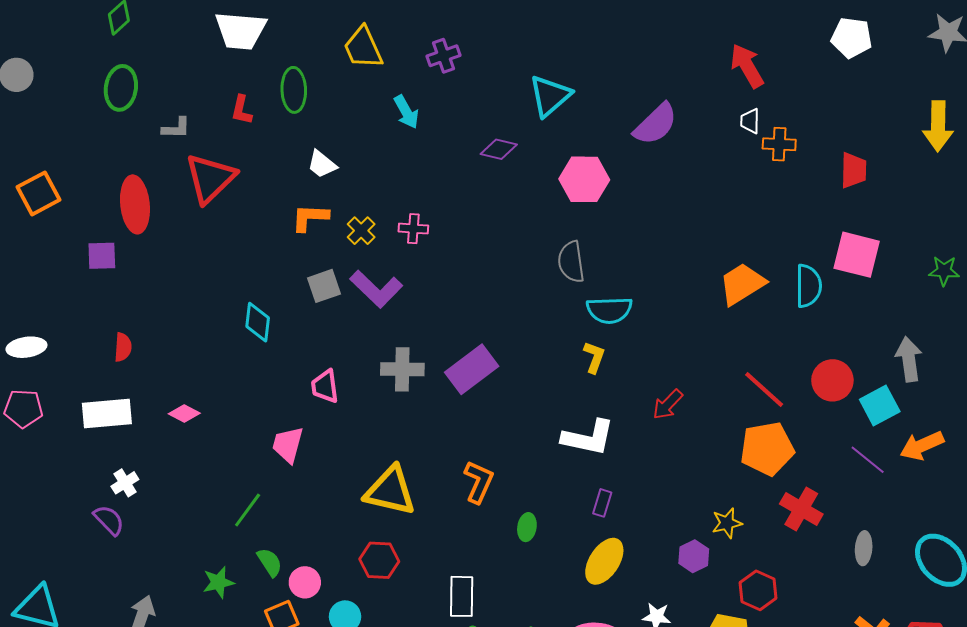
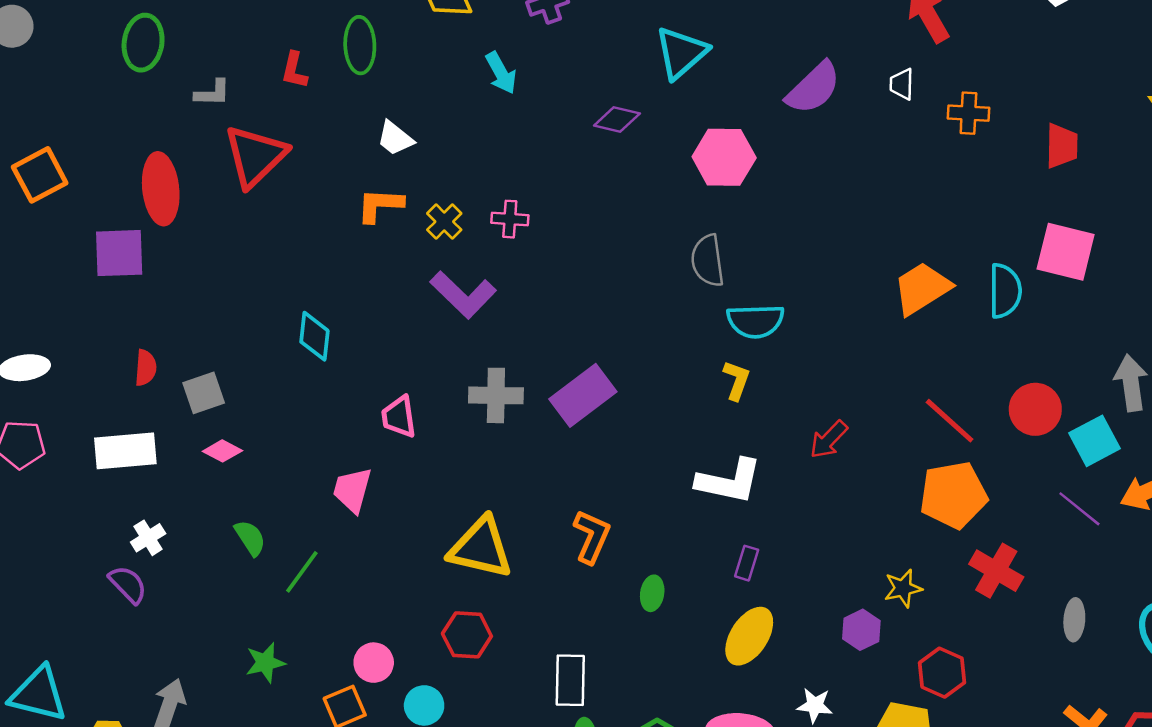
white trapezoid: (750, 121) -> (902, 84), moved
purple square: (102, 256) -> (119, 253), size x1.4
gray square: (324, 286) -> (204, 393), moved
green semicircle: (270, 562) -> (250, 538), moved

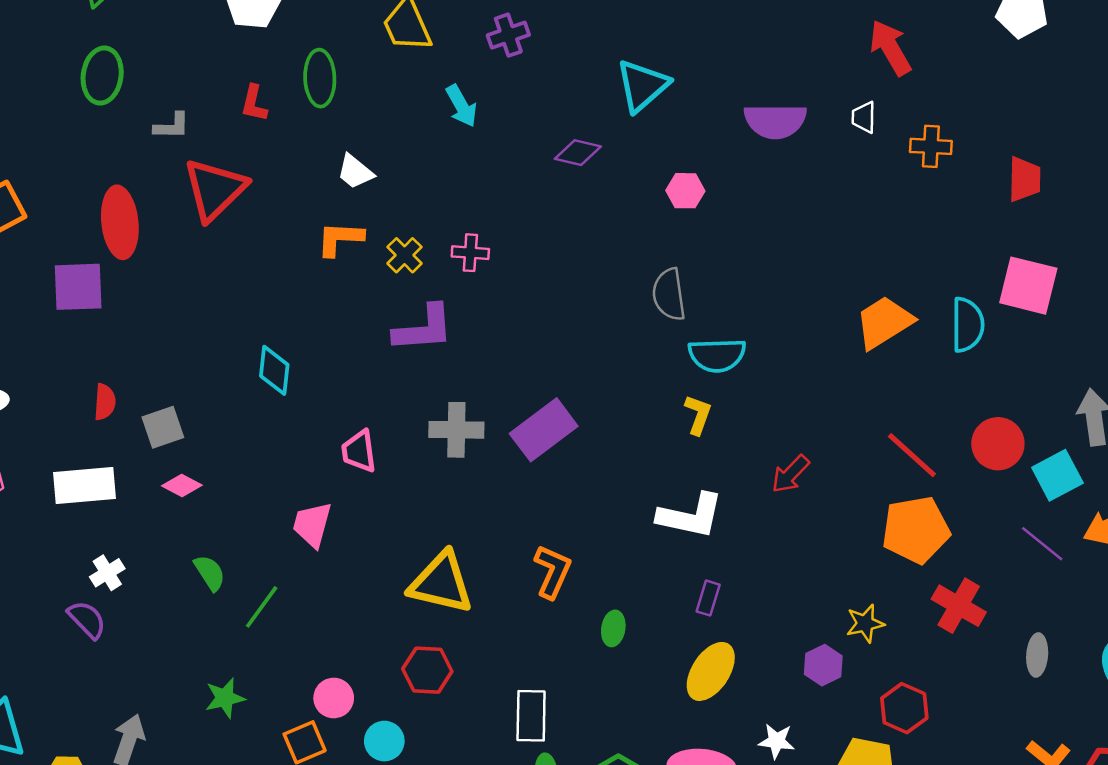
purple semicircle: (813, 88) -> (775, 121), turned 44
pink hexagon: (724, 157) -> (685, 191), size x0.6
purple L-shape: (463, 295) -> (424, 329), turned -48

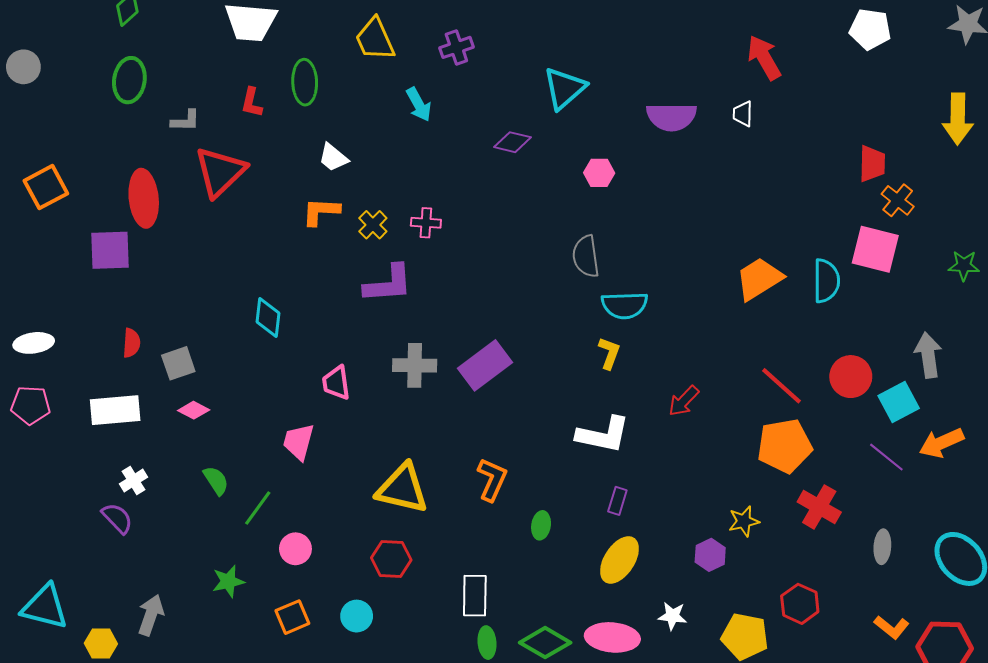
orange cross: (931, 146) -> (898, 200), moved, turned 36
pink circle: (334, 698) -> (295, 549), moved
red hexagon: (904, 708) -> (800, 604), moved

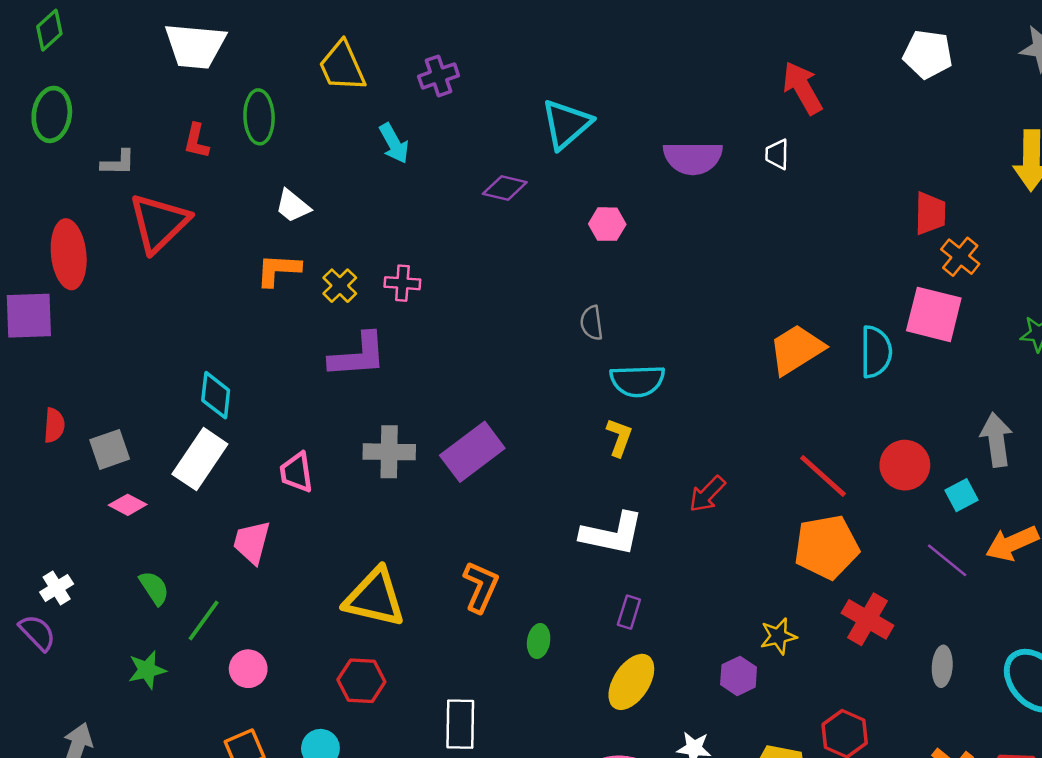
gray semicircle: (586, 256) -> (592, 323), size x0.7
cyan square: (899, 402) -> (961, 495), size x0.7
white rectangle: (115, 410) -> (200, 459), moved, turned -51
green star: (228, 581) -> (147, 670), moved

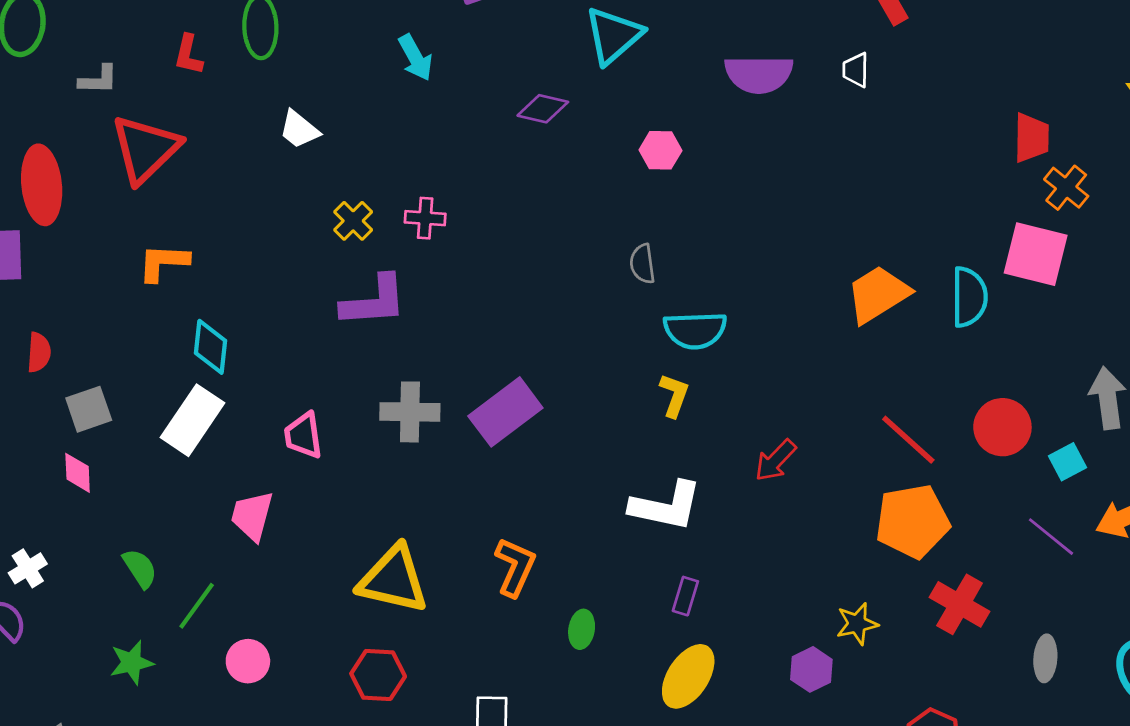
orange L-shape: (278, 270) -> (163, 262), moved
red semicircle: (54, 425) -> (39, 352), moved
pink diamond: (128, 505) -> (78, 473), moved, turned 60

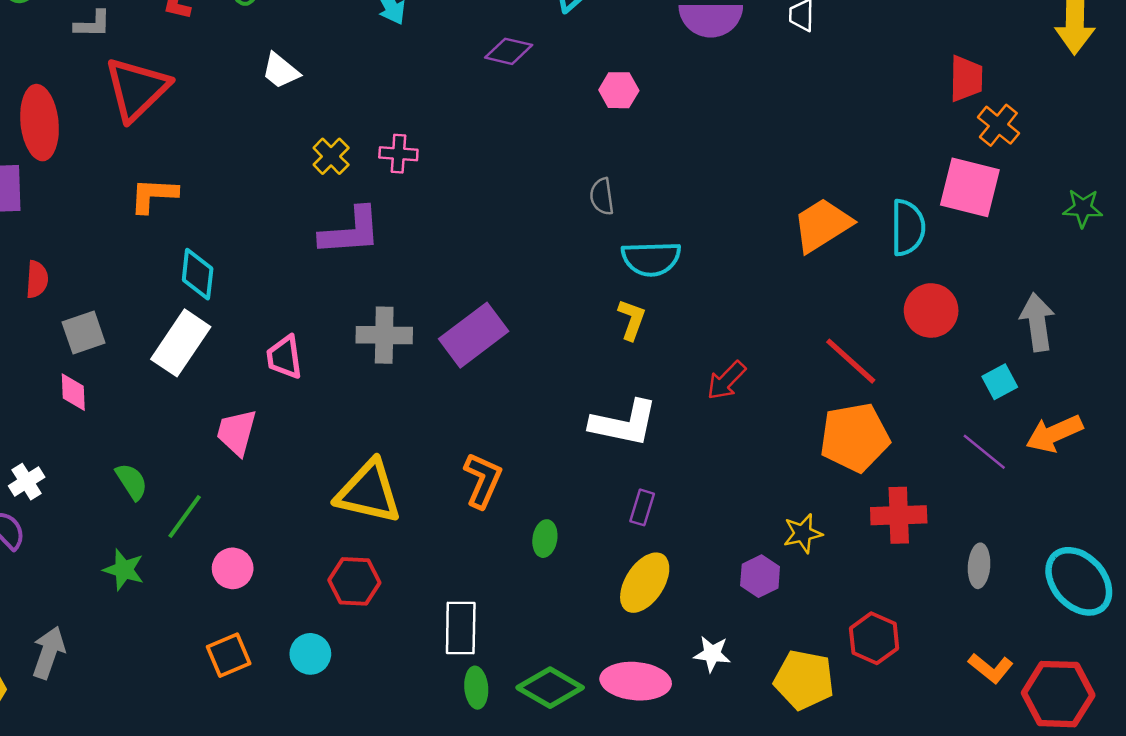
red circle: (1002, 427) -> (931, 310), moved
red cross: (960, 604) -> (899, 515), turned -32
green star: (132, 663) -> (124, 570), turned 30

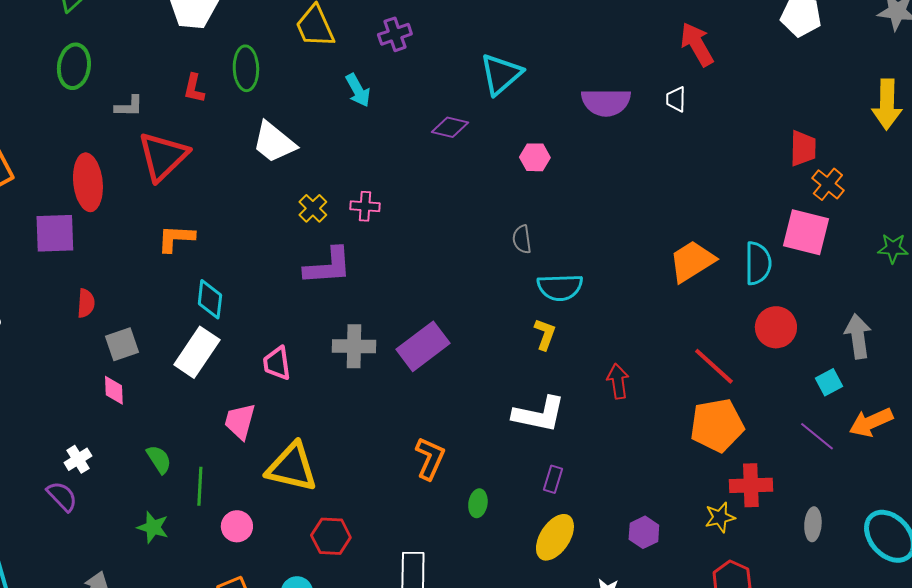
white trapezoid: (281, 71) -> (274, 142), size x1.5
red arrow: (726, 380) -> (618, 381), turned 128
yellow triangle: (369, 492) -> (292, 467), moved
green line: (185, 517) -> (200, 486), turned -33
yellow star: (803, 533) -> (720, 517), moved

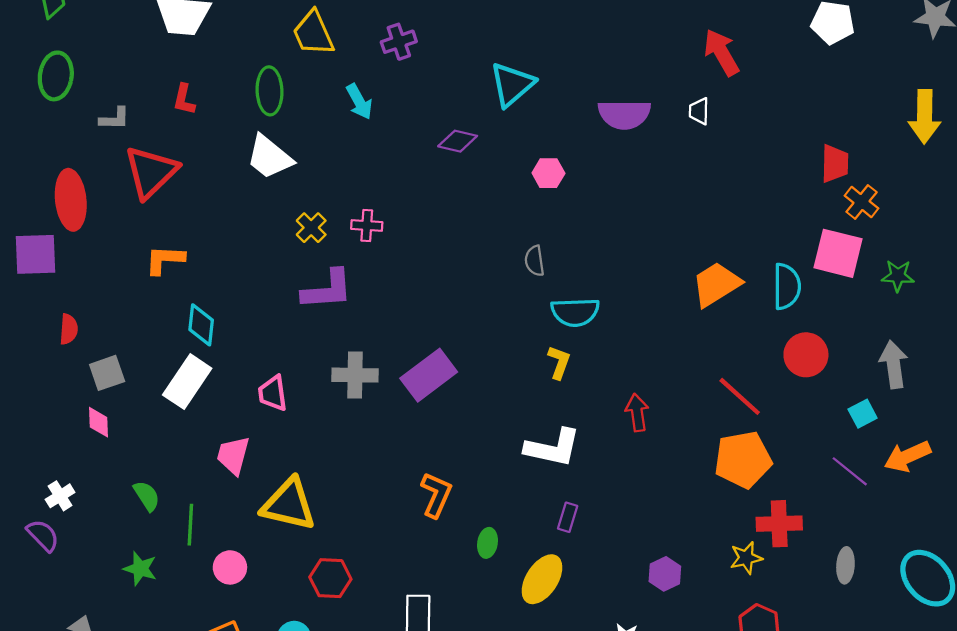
green ellipse: (246, 68) -> (270, 91), moved
green star: (893, 248) -> (898, 276), moved
yellow ellipse: (555, 537) -> (542, 579), moved

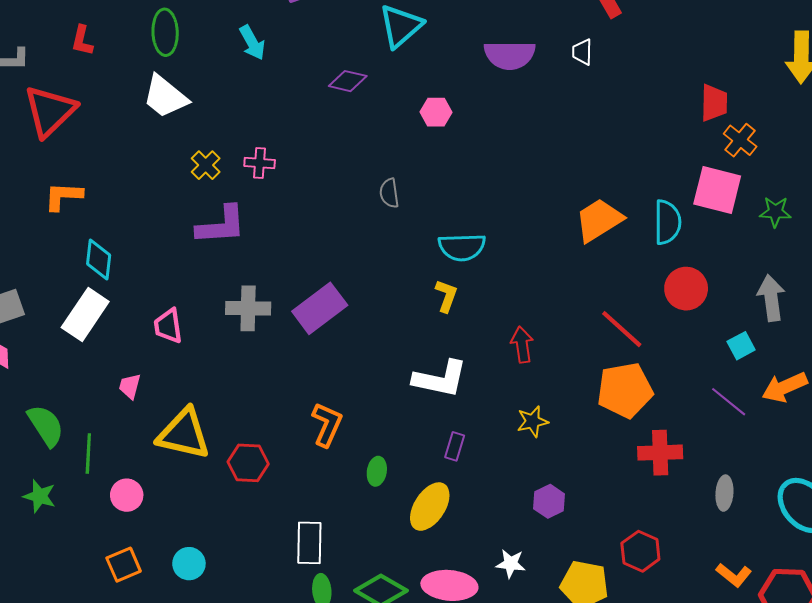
gray semicircle: (535, 261) -> (389, 193), moved
pink trapezoid: (233, 455) -> (130, 386), size x0.7
green semicircle: (147, 496) -> (46, 426), size x1.4
yellow star: (746, 558) -> (532, 421), moved
red hexagon: (330, 578) -> (248, 463), moved

